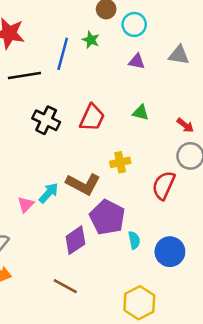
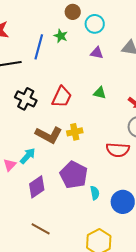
yellow cross: (120, 162) -> (75, 132), moved
brown L-shape: (83, 184) -> (49, 135), moved
red semicircle: (164, 185) -> (118, 150), turned -110
purple diamond: (75, 240) -> (37, 187), moved

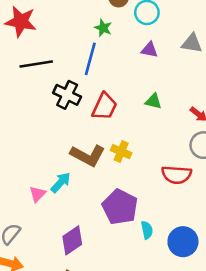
blue line: (39, 47) -> (90, 59), moved
black cross: (26, 99) -> (67, 95), moved
yellow cross: (75, 132) -> (121, 152), turned 35
purple diamond: (37, 187) -> (72, 240), moved

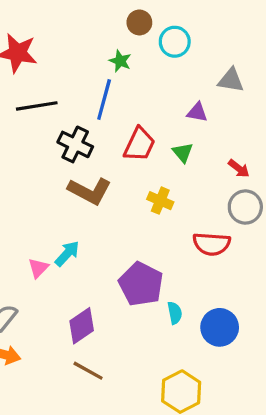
purple triangle: (149, 50) -> (197, 112), moved
green triangle: (153, 101) -> (183, 152), turned 36
red trapezoid: (104, 106) -> (139, 144), moved
yellow cross: (121, 152) -> (160, 201), moved
brown L-shape: (88, 155) -> (90, 191), moved

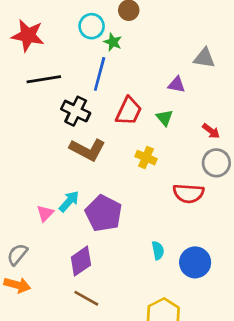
cyan circle: (175, 42) -> (92, 26), moved
purple pentagon: (141, 284) -> (104, 213), moved

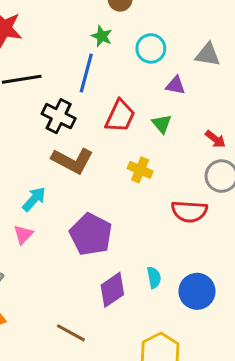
cyan circle: (92, 26) -> (151, 48), moved
cyan arrow: (69, 201) -> (34, 199), moved
purple diamond: (81, 261) -> (112, 290), moved

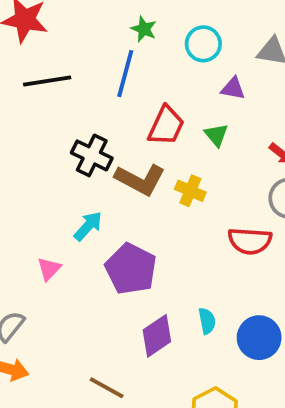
black cross: (59, 116) -> (92, 155), moved
brown L-shape: (72, 161) -> (140, 180), moved
cyan arrow: (34, 199) -> (88, 226), moved

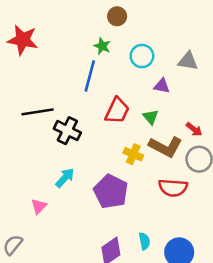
black line: (47, 81) -> (38, 112), moved
brown L-shape: (140, 180) -> (166, 147), moved
purple pentagon: (131, 269) -> (111, 191), moved

